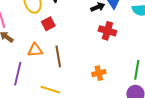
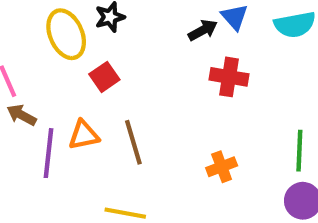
purple line: (18, 74) -> (48, 153), moved

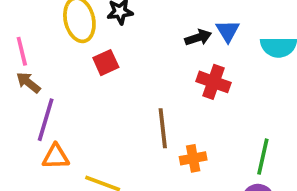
orange triangle: (84, 135) -> (56, 157), moved
brown line: (133, 142) -> (163, 128), moved

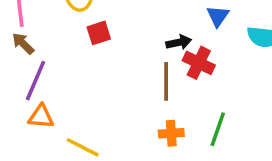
black arrow: (198, 38) -> (179, 42), moved
brown line: (163, 128) -> (166, 81), moved
green line: (263, 157) -> (218, 129), moved

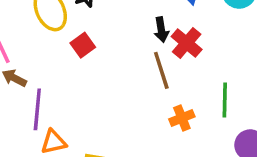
black arrow: (179, 42) -> (161, 30), turned 110
red cross: (199, 63) -> (187, 43), turned 32

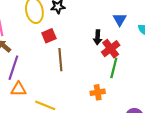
brown line: (161, 70) -> (60, 60), moved
green line: (225, 100) -> (114, 68), moved

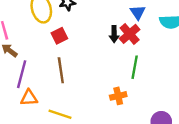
red cross: (111, 49) -> (130, 34), moved
brown line: (60, 60) -> (61, 70), moved

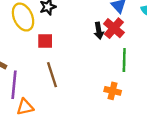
red square: (59, 36) -> (45, 41), turned 35
orange cross: (118, 96) -> (113, 91), turned 35

